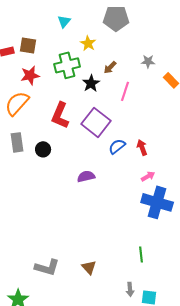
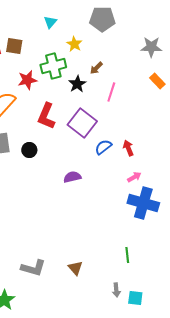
gray star: (148, 61) -> (151, 47), moved, size x1.5
red star: (30, 75) -> (27, 80), moved

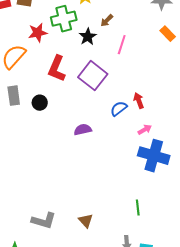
blue semicircle: (103, 147) -> (119, 109), moved

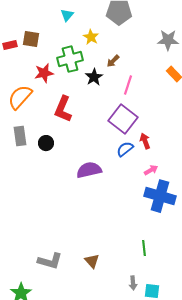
purple square: (93, 76) -> (123, 119), moved
purple semicircle: (83, 130) -> (89, 170), size x1.4

